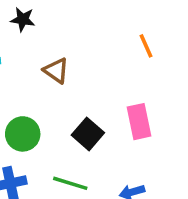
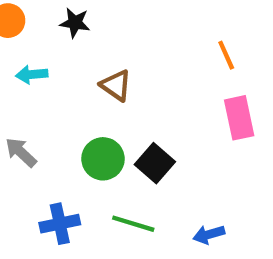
pink rectangle: (139, 122) -> (239, 118), moved
green circle: (23, 134) -> (103, 159), moved

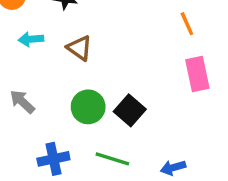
brown triangle: (116, 85) -> (79, 48), moved

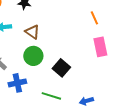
green circle: (88, 107) -> (33, 56), moved
blue cross: (53, 159) -> (17, 83), moved

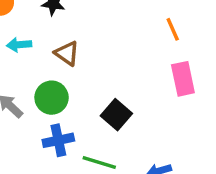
green circle: (33, 56) -> (52, 98), moved
blue cross: (17, 83) -> (58, 140), moved

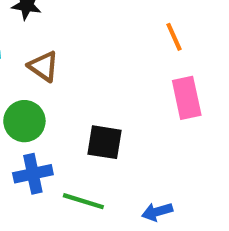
black square: (116, 115) -> (105, 142), turned -32

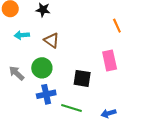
pink rectangle: (187, 98) -> (110, 60), moved

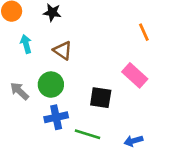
cyan arrow: (22, 35) -> (26, 44), turned 80
pink rectangle: (110, 60) -> (135, 75), turned -36

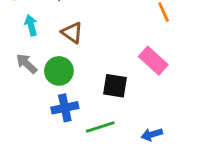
gray arrow: (19, 91) -> (27, 64), moved
green line: (88, 134) -> (100, 127), turned -35

